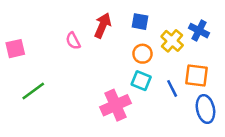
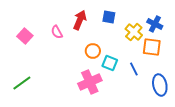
pink square: (15, 49) -> (25, 36), moved, turned -35
orange circle: (142, 54) -> (93, 51), moved
orange square: (196, 76) -> (152, 47), moved
green line: (33, 91) -> (22, 83), moved

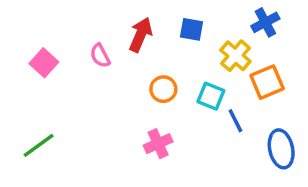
blue cross: (155, 24) -> (265, 22), moved, turned 35
orange square: (152, 47) -> (267, 82), turned -30
cyan square: (110, 63) -> (211, 96), moved
pink cross: (90, 82) -> (158, 144), size x0.7

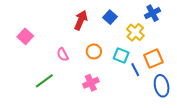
blue square: (192, 29) -> (110, 17), turned 32
pink semicircle: (100, 56) -> (63, 55), moved
orange square: (267, 82) -> (153, 59), moved
green line: (39, 145) -> (44, 81), moved

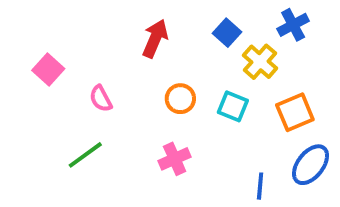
blue square: (110, 17) -> (227, 33), moved
pink semicircle: (63, 55) -> (101, 99), moved
blue line: (135, 70) -> (260, 186), moved, turned 32
blue ellipse: (162, 86) -> (311, 165), turned 50

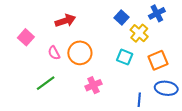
red arrow: (155, 38) -> (65, 21), moved, turned 48
orange circle: (180, 99) -> (80, 53), moved, size x1.5
blue ellipse: (311, 165) -> (166, 88), turned 60

